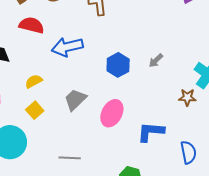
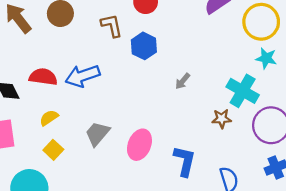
red semicircle: (31, 25) -> (43, 77), moved
blue hexagon: (118, 65) -> (144, 46), moved
blue L-shape: (151, 132) -> (185, 161), turned 104

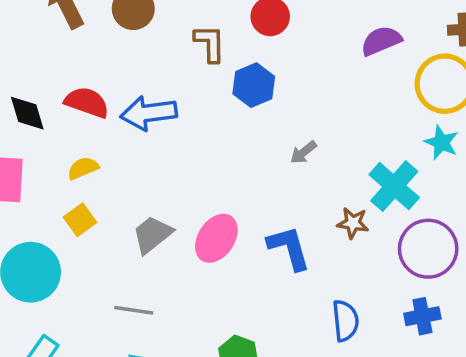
gray trapezoid: (97, 134) -> (152, 235), moved
blue L-shape: (185, 161) -> (289, 248), moved, turned -40

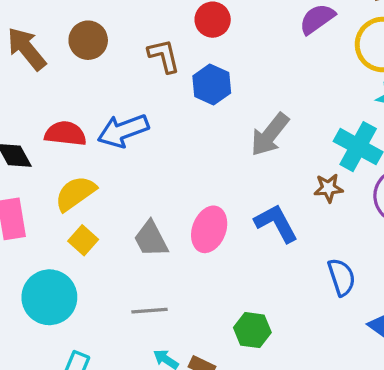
gray arrow: (303, 152) -> (270, 135), size x1.8
yellow semicircle: (83, 168) -> (75, 193), size x1.5
gray trapezoid: (152, 235) -> (151, 239), turned -66

